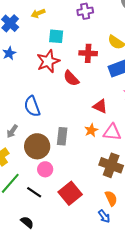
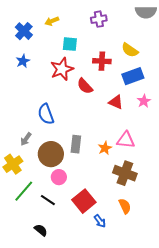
red triangle: (100, 106) -> (116, 102), moved
orange star: (91, 130) -> (105, 148), moved
blue arrow: (104, 216) -> (100, 221), moved

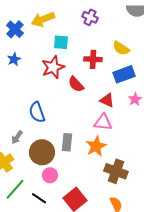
purple cross: (99, 19) -> (90, 17), turned 35
yellow arrow: (52, 21) -> (43, 19), size x1.6
pink triangle: (126, 140) -> (103, 122), moved
orange star: (105, 148) -> (96, 146), size x1.5

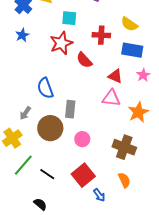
blue rectangle: (124, 74) -> (132, 50), turned 30
gray rectangle: (67, 142) -> (70, 109), moved
orange star: (96, 146) -> (138, 112), moved
pink circle: (50, 175) -> (82, 139), moved

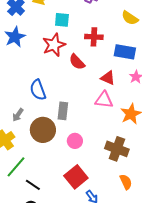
yellow semicircle: (129, 24) -> (130, 18), moved
blue star: (22, 35) -> (15, 37), size x1.5
black line: (47, 174) -> (33, 185), moved
orange semicircle: (124, 180) -> (126, 182), moved

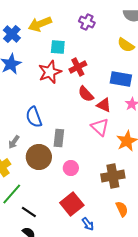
red cross: (94, 37) -> (78, 67), moved, turned -30
red semicircle: (77, 62) -> (86, 94), moved
pink triangle: (104, 100) -> (100, 127), turned 36
brown cross: (117, 149) -> (113, 176), turned -30

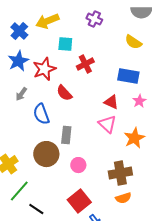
red star: (50, 72) -> (44, 69), moved
red semicircle: (86, 94) -> (64, 93), moved
gray arrow: (14, 142) -> (21, 94), moved
orange semicircle: (122, 209) -> (123, 198), moved, turned 98

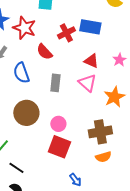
red cross: (85, 64) -> (66, 33), moved
red star: (44, 69) -> (24, 28), turned -30
blue rectangle: (128, 76) -> (90, 27), moved
gray rectangle: (66, 135) -> (55, 83), moved
red square: (79, 201) -> (59, 147), moved, turned -30

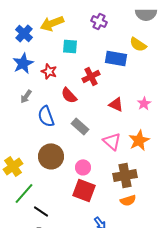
blue rectangle: (90, 27) -> (116, 58), moved
red star: (24, 28) -> (49, 71), size x0.7
gray rectangle: (55, 83) -> (80, 126), turned -54
pink triangle: (87, 83) -> (112, 141), moved

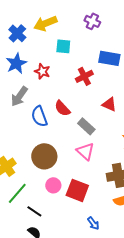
red semicircle: (69, 95) -> (62, 108), moved
gray arrow: (26, 96) -> (19, 96), size x1.5
gray rectangle: (80, 126) -> (86, 126), moved
pink triangle: (112, 141) -> (85, 151), moved
pink circle: (83, 167) -> (53, 185), moved

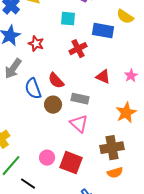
cyan square: (63, 46) -> (68, 19), moved
gray rectangle: (86, 126) -> (80, 99), turned -30
brown circle: (44, 156) -> (53, 105), moved, size x0.7

